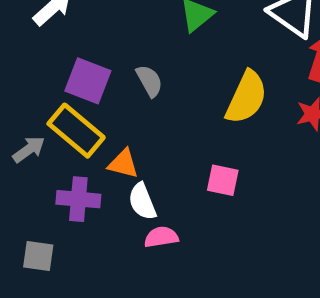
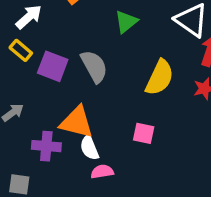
gray semicircle: (149, 81) -> (94, 66), size x1.5
yellow rectangle: (76, 131) -> (21, 50), moved, size x0.6
orange triangle: (123, 164) -> (77, 122), size x1.6

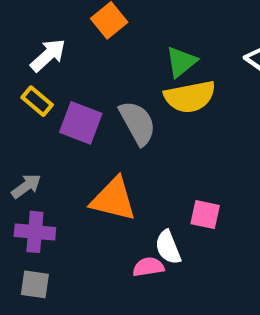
yellow semicircle: (160, 78) -> (190, 97), moved, turned 54
purple cross: (46, 146) -> (35, 232), moved
white semicircle: (89, 148) -> (168, 247), moved

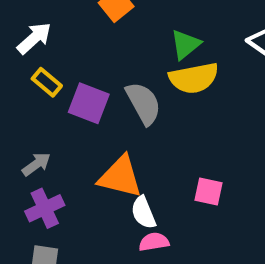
white arrow: (48, 55) -> (34, 38), moved
purple cross: (35, 232) -> (45, 208), turned -30
white semicircle: (168, 247) -> (143, 212), moved

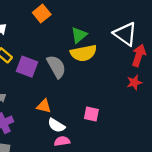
orange triangle: (120, 177) -> (44, 106), size x0.6
white semicircle: (143, 212) -> (56, 125), turned -36

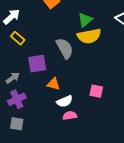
purple square: (27, 67) -> (37, 64), moved, turned -30
white semicircle: (56, 125) -> (65, 101), turned -56

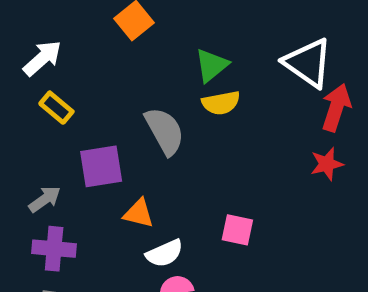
yellow semicircle: (89, 36) -> (221, 103), size x0.7
purple cross: (17, 99) -> (54, 249), turned 30

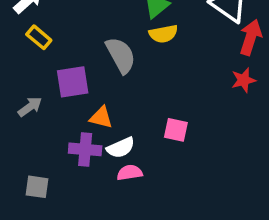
purple cross: (54, 249) -> (85, 149), moved

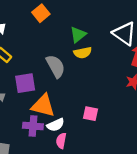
orange triangle: (101, 117) -> (43, 106), size x1.6
pink semicircle: (130, 173) -> (61, 141), turned -70

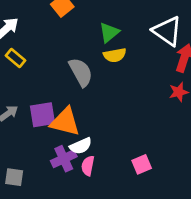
purple square: (25, 83) -> (42, 115), moved
pink square: (91, 114) -> (142, 164), moved, turned -35
purple cross: (33, 126) -> (64, 159), moved, turned -30

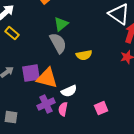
green triangle: (109, 32) -> (61, 24), moved
yellow semicircle: (115, 55) -> (84, 55), moved
white semicircle: (81, 146) -> (69, 91), moved

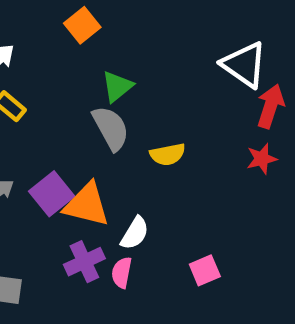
purple square: (31, 73) -> (52, 194), turned -30
white semicircle: (69, 91) -> (135, 233), turned -35

